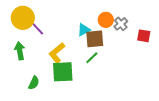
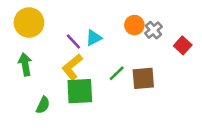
purple line: (38, 29) -> (73, 42), moved
cyan triangle: (84, 30) -> (94, 38), moved
red square: (144, 36) -> (183, 45), turned 32
brown square: (95, 39) -> (143, 78), moved

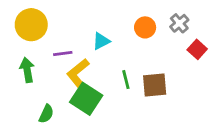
gray cross: (153, 30) -> (179, 23), moved
purple line: (73, 42) -> (63, 53), moved, turned -54
green line: (117, 73) -> (126, 80), turned -60
green square: (80, 91) -> (86, 99), turned 36

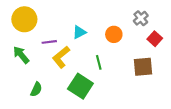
orange circle: (145, 27) -> (114, 34), moved
green arrow: (27, 70) -> (21, 55), turned -30
brown square: (155, 85) -> (143, 67), moved
green square: (86, 99) -> (80, 86), moved

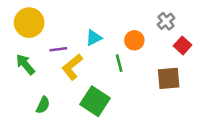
green line: (99, 62) -> (119, 63), moved

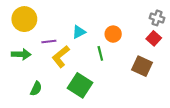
gray cross: (166, 21) -> (157, 18), moved, turned -32
green arrow: (25, 64) -> (21, 54), turned 132
brown square: (169, 78) -> (142, 66), turned 30

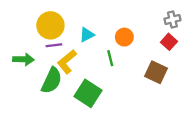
gray cross: (157, 18) -> (172, 20), turned -32
yellow circle: (24, 19) -> (50, 25), moved
green semicircle: (36, 89) -> (52, 81), moved, size x1.6

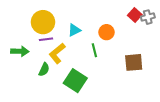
red square: (169, 42) -> (135, 15), moved
brown square: (156, 72) -> (134, 62), turned -30
green semicircle: (52, 81) -> (44, 69), size x0.6

